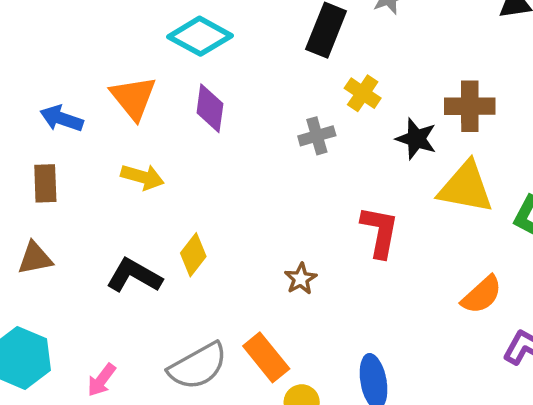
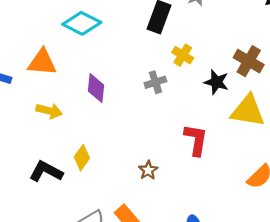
orange triangle: (133, 98) -> (42, 62), turned -44
brown cross: (470, 106) -> (249, 61), turned 32
purple diamond: (210, 108) -> (96, 88), moved

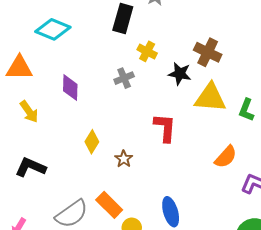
yellow arrow: (49, 111) -> (29, 112), turned 45
yellow diamond: (82, 158) -> (92, 142), moved

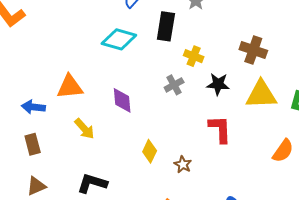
cyan diamond: (53, 29) -> (119, 39), moved
black star: (180, 74) -> (218, 84), moved

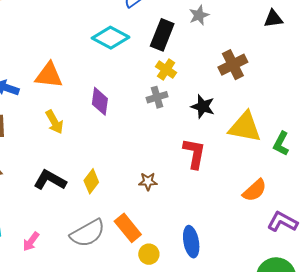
brown cross: (253, 50) -> (233, 65), moved, turned 32
yellow cross: (194, 56) -> (166, 70), moved
yellow diamond: (150, 151) -> (91, 181), moved
brown star: (183, 164) -> (148, 181), turned 30

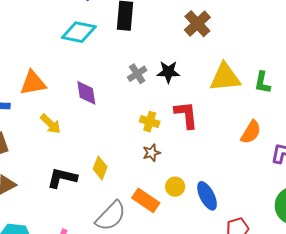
yellow cross: (166, 70) -> (150, 122), moved
black star: (203, 106) -> (168, 72), moved
yellow circle: (149, 254) -> (175, 187), moved

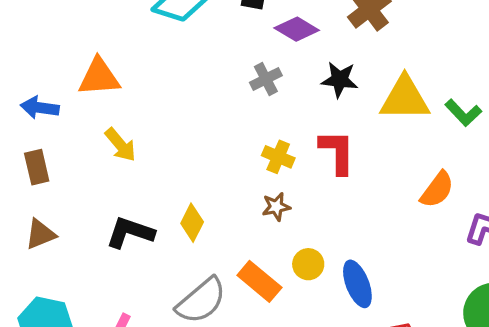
black star: (168, 72) -> (340, 80), moved
green L-shape: (262, 83) -> (463, 113), turned -60
purple diamond: (86, 93) -> (297, 29), moved, turned -56

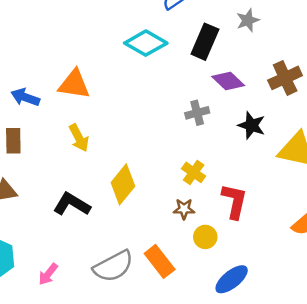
red L-shape: (337, 152) -> (234, 201), moved
yellow diamond: (192, 223) -> (123, 184), moved, size x1.4
yellow circle: (308, 264) -> (205, 237), moved
blue ellipse: (357, 284) -> (232, 279), turned 60

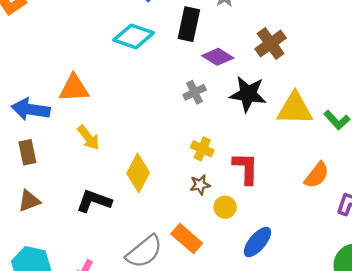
blue arrow: (25, 97) -> (31, 109), size x1.4
black star: (252, 125) -> (248, 94), size x1.4

